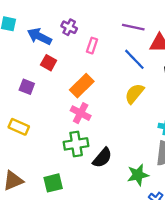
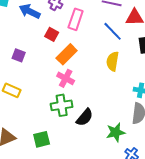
pink rectangle: (92, 46) -> (76, 19), size x1.5
red square: (49, 63) -> (52, 34), moved
yellow semicircle: (134, 94) -> (113, 61), turned -30

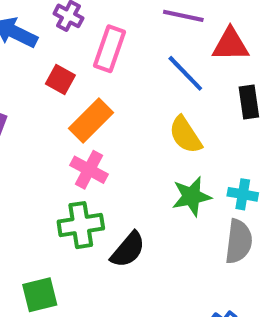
yellow semicircle: (113, 61) -> (185, 135), turned -42
green star: (116, 132) -> (191, 196), moved

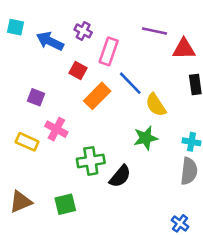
blue line: (185, 73) -> (130, 83), moved
pink cross: (89, 170) -> (56, 129), moved
green star: (191, 196) -> (146, 138), moved

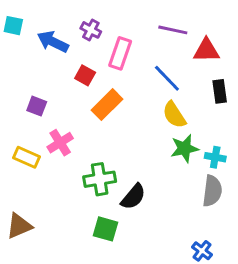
blue line: (130, 83) -> (167, 78), moved
pink cross: (56, 129) -> (60, 143), turned 30
green star: (146, 138) -> (184, 148), moved
green square: (65, 204) -> (105, 229), moved, turned 30

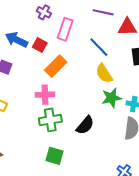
blue arrow: (53, 42) -> (17, 40), moved
pink cross: (60, 143) -> (45, 95), moved, turned 30
black semicircle: (133, 197) -> (85, 125), moved

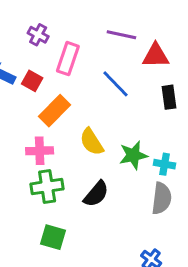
yellow semicircle: (104, 74) -> (92, 142), moved

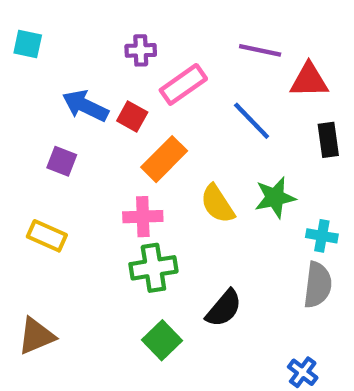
purple cross: (38, 35) -> (141, 50), turned -30
pink rectangle: (68, 59) -> (183, 84), turned 36
green star: (133, 155) -> (275, 197), moved
black semicircle: (96, 194) -> (224, 308), moved
green square: (53, 237) -> (162, 340), turned 30

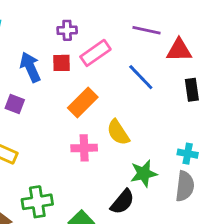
blue arrow: (85, 106) -> (30, 67), turned 40
red square: (132, 116) -> (61, 63), moved, turned -30
green star: (275, 197) -> (144, 173), moved
pink cross: (143, 217) -> (84, 148), moved
green cross: (153, 268) -> (37, 202), moved

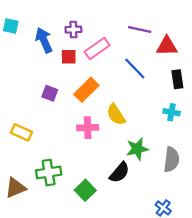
blue arrow: (30, 67) -> (44, 40), moved
purple square: (15, 104) -> (50, 93), moved
cyan cross: (188, 154) -> (171, 112), moved

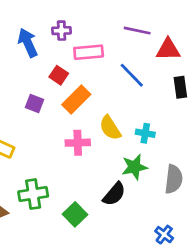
pink rectangle: (97, 48) -> (89, 52), turned 30
red square: (69, 57) -> (59, 75), moved, turned 35
cyan cross: (171, 112) -> (145, 133), moved

